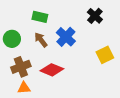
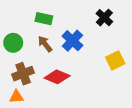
orange triangle: (24, 88) -> (16, 97), moved

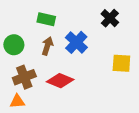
brown arrow: (45, 44) -> (47, 46), turned 56
yellow square: (115, 60) -> (121, 63), turned 30

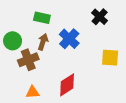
brown cross: (24, 77) -> (28, 60), moved
red diamond: (60, 81) -> (67, 85), moved, turned -55
orange triangle: (17, 101) -> (32, 92), moved

